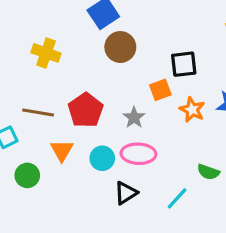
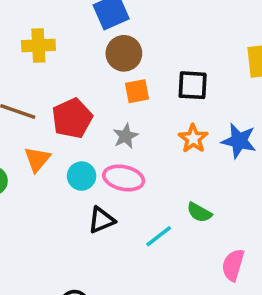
yellow cross: (46, 53) -> (38, 46), turned -32
orange square: (160, 90) -> (137, 91), moved

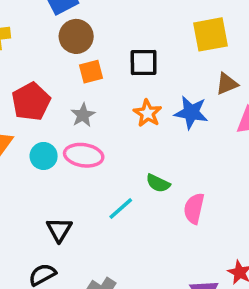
black triangle: (101, 220) -> (59, 230), moved, turned -32
pink semicircle: (233, 265) -> (194, 209), moved

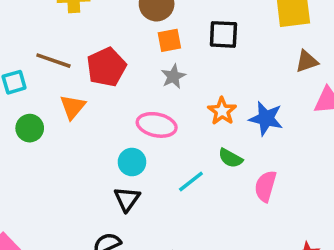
blue star: (191, 112) -> (266, 118), moved
orange star: (148, 113) -> (222, 111), moved
gray star: (83, 115) -> (173, 76), moved
cyan circle: (44, 156) -> (132, 162), moved

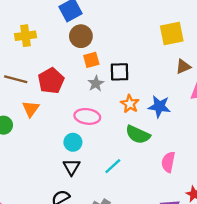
black square: (223, 34) -> (120, 72), moved
green semicircle: (230, 158) -> (138, 135), size x1.5
cyan line: (191, 181) -> (113, 166), moved
pink semicircle: (265, 186) -> (168, 162), moved

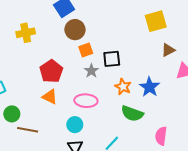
brown line: (16, 79) -> (28, 130), moved
blue star: (159, 106) -> (149, 87), turned 30
orange triangle: (31, 109) -> (50, 97), moved, turned -35

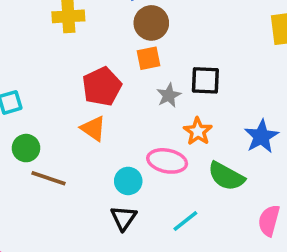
orange square: (86, 50) -> (149, 58), moved
orange star: (123, 87) -> (198, 131), moved
pink ellipse: (86, 101) -> (167, 161), moved

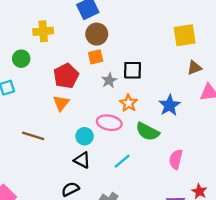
orange triangle: (93, 128) -> (61, 103), turned 36
green circle: (26, 148) -> (21, 59), moved
black triangle: (124, 218) -> (82, 160), turned -36

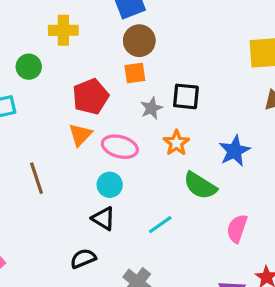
pink ellipse: (109, 123) -> (120, 147), moved
brown line: (33, 136) -> (37, 178), turned 50

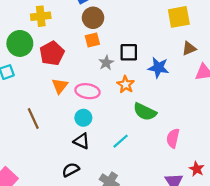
green circle: (29, 67) -> (20, 43), size x1.5
red pentagon: (90, 97) -> (52, 53), moved
blue star: (235, 151) -> (158, 68), moved, turned -30

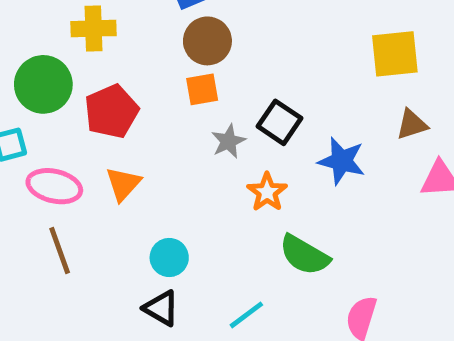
black square: (129, 52) -> (280, 122), turned 30
pink ellipse: (87, 91) -> (54, 186), moved

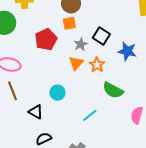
red pentagon: (111, 111) -> (46, 39), moved
orange triangle: (123, 184) -> (76, 63), moved
black triangle: (161, 308) -> (36, 112), moved

